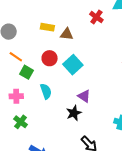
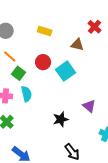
brown triangle: (67, 34) -> (77, 45), moved
cyan semicircle: (46, 91) -> (26, 94), moved
purple triangle: (84, 96) -> (89, 106), moved

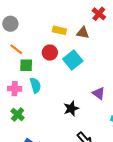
yellow rectangle: (45, 31) -> (59, 30), moved
green square: (19, 73) -> (26, 65), turned -32

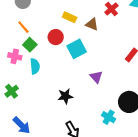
green square: (26, 65) -> (30, 45), turned 32
pink cross: (15, 89) -> (15, 56), moved
purple triangle: (99, 93) -> (96, 77), moved

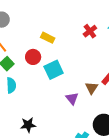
brown triangle: (92, 24) -> (92, 88), moved, turned 40
black star: (65, 96) -> (28, 125), moved

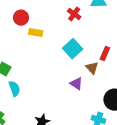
red circle: (33, 57) -> (21, 18), moved
cyan square: (54, 70) -> (73, 49), moved

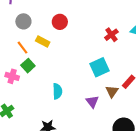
yellow rectangle: (36, 32) -> (43, 42), moved
cyan semicircle: (14, 89) -> (57, 91), moved

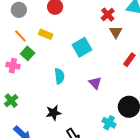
yellow rectangle: (43, 42) -> (46, 34), moved
cyan square: (99, 67) -> (82, 47), moved
brown triangle: (112, 91) -> (116, 32), moved

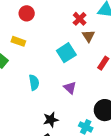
cyan square: (82, 47) -> (66, 53), moved
black star: (53, 113) -> (51, 120), moved

